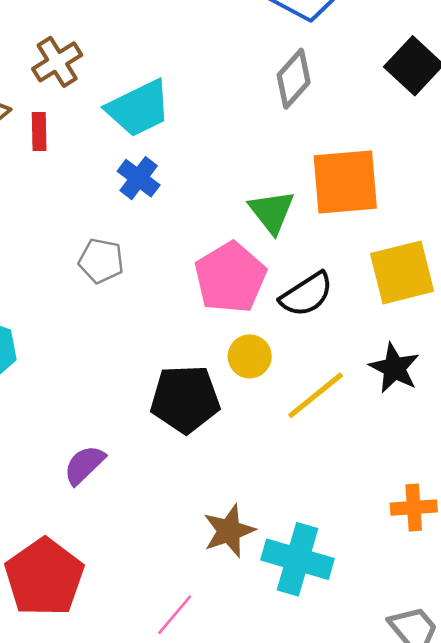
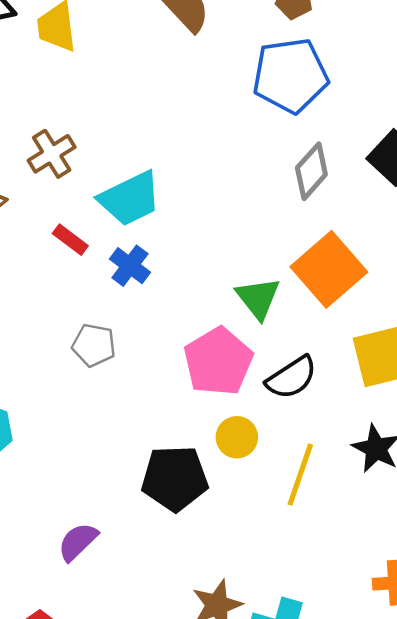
gray diamond: (294, 79) -> (311, 171), moved
red rectangle: (39, 132) -> (70, 240), moved, turned -52
orange square: (345, 182) -> (329, 269), turned -36
yellow line: (316, 395) -> (300, 475), turned -32

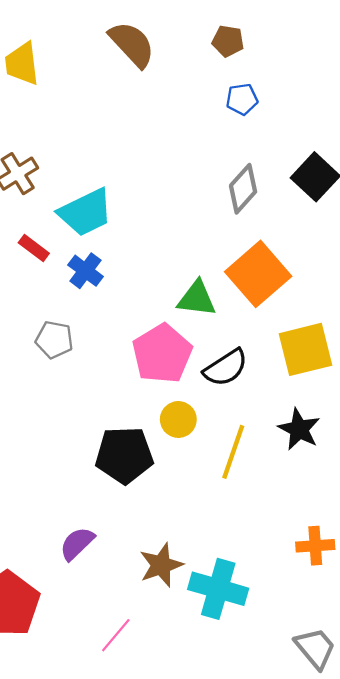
blue pentagon: (290, 75) -> (242, 99), moved, size x0.5
green triangle: (258, 298) -> (197, 299), turned -45
purple semicircle: (78, 542) -> (77, 544), moved

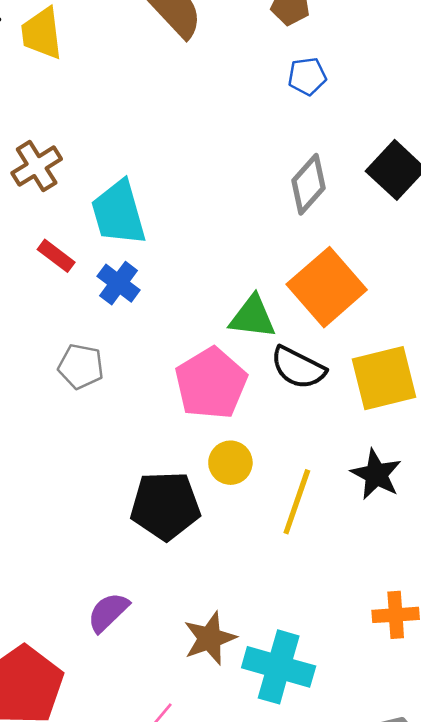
cyan trapezoid: (86, 212) -> (119, 213), turned 100
black semicircle: (226, 368) -> (298, 368), moved, turned 60

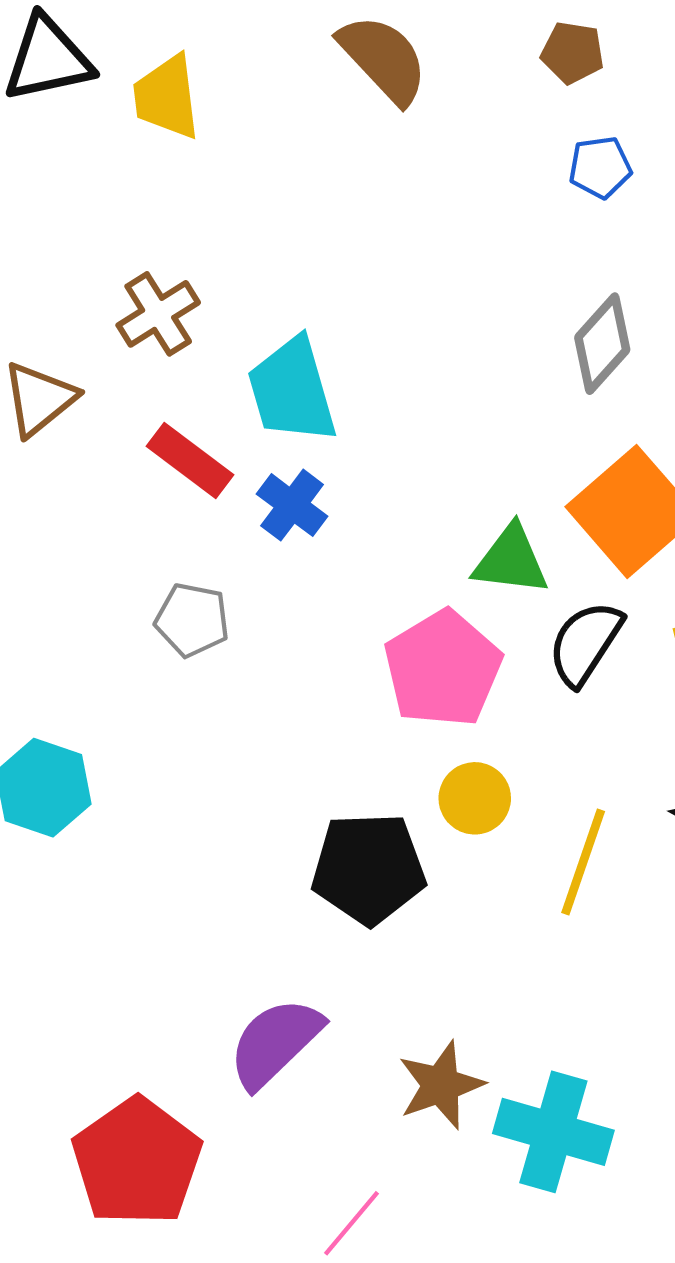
red rectangle: (56, 256) -> (190, 460), size x1.4
gray pentagon: (81, 366) -> (192, 620), moved
black semicircle: (298, 368) -> (585, 643), turned 96
purple semicircle: (108, 612) -> (275, 1043), size x1.4

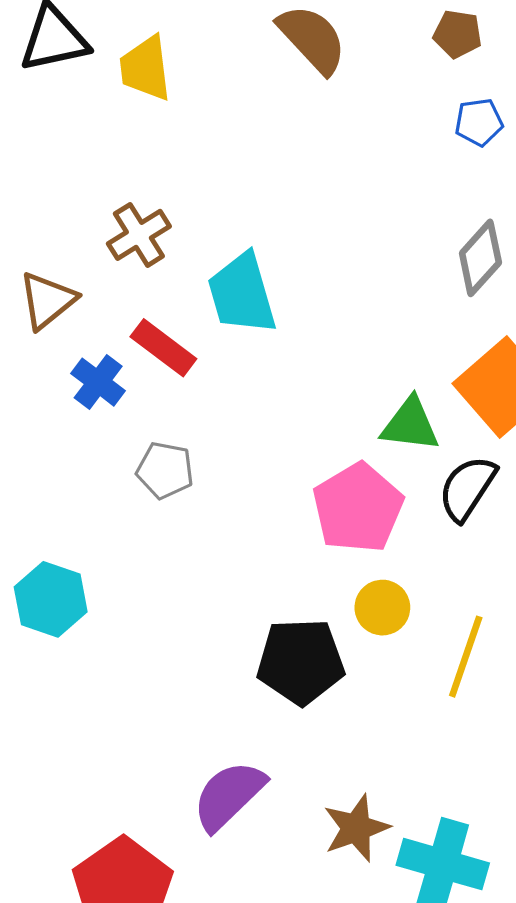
blue cross: (292, 505) -> (98, 382), moved

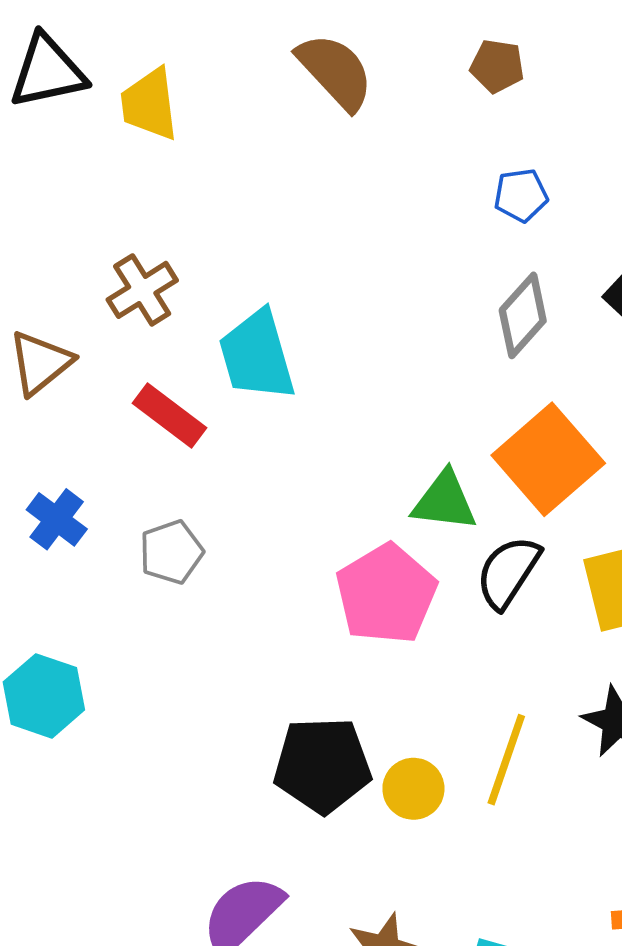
blue pentagon: (479, 122) -> (521, 195), moved
blue cross: (98, 382) -> (57, 519), moved
gray pentagon: (165, 470) -> (171, 552), turned -30
yellow circle: (382, 608) -> (413, 789), moved

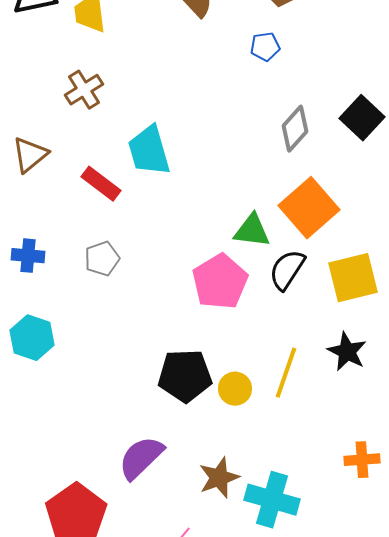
blue pentagon: (521, 195) -> (265, 47), moved
brown cross: (142, 290) -> (84, 90), moved
blue cross: (57, 519) -> (28, 256), moved, turned -32

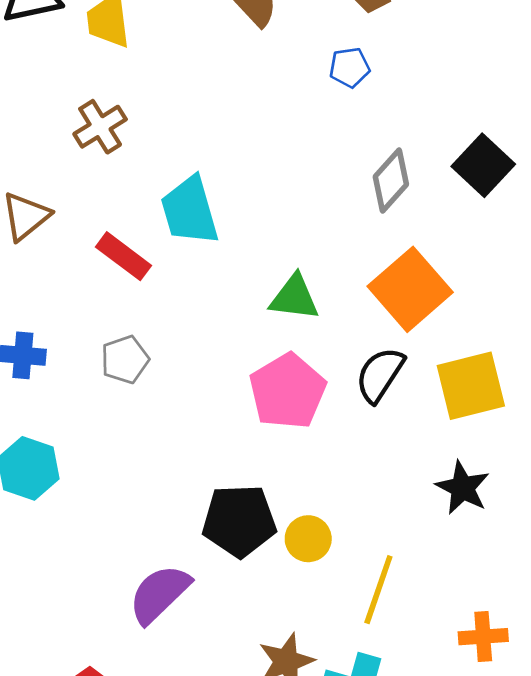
green triangle: (252, 231) -> (294, 298), moved
yellow line: (286, 373) -> (378, 590), moved
purple semicircle: (141, 458) -> (159, 594), moved

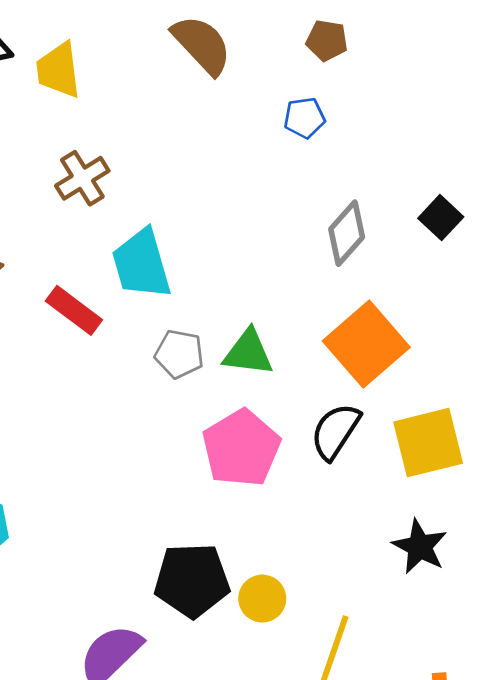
brown cross: (100, 127) -> (82, 178), moved
black square: (483, 165) -> (441, 218), size x0.7
gray pentagon: (125, 360) -> (179, 354), moved, turned 30

